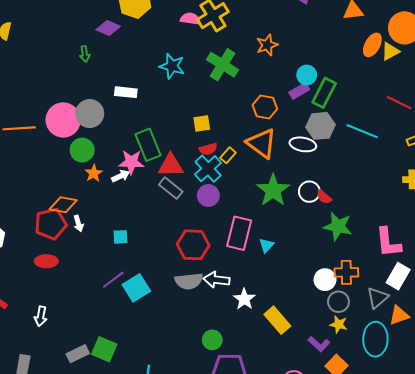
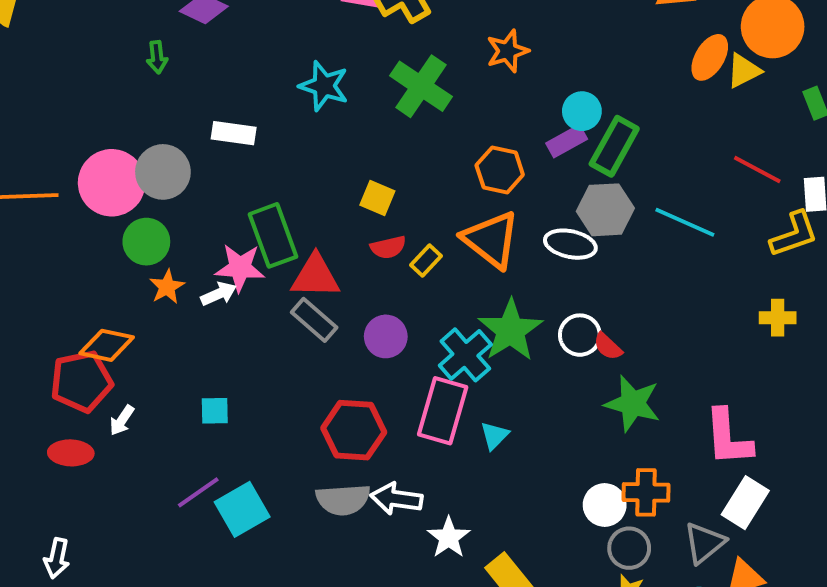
yellow square: (202, 124) -> (377, 198), turned 30
cyan cross: (208, 169) -> (465, 355), moved
white arrow: (79, 224) -> (122, 420), moved, turned 49

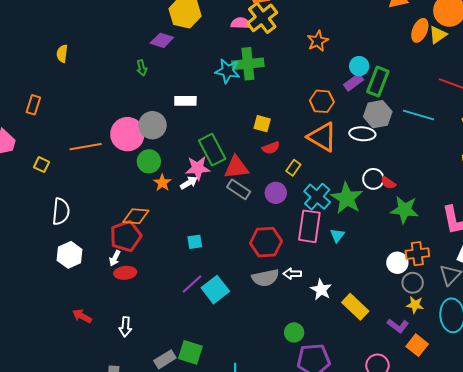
green cross: (421, 86) -> (248, 64), moved, turned -32
yellow rectangle: (426, 260) -> (293, 168), moved
green star: (510, 330) -> (347, 198), moved
white arrow: (122, 420) -> (115, 258), moved
white arrow: (396, 499) -> (292, 274), size x0.7

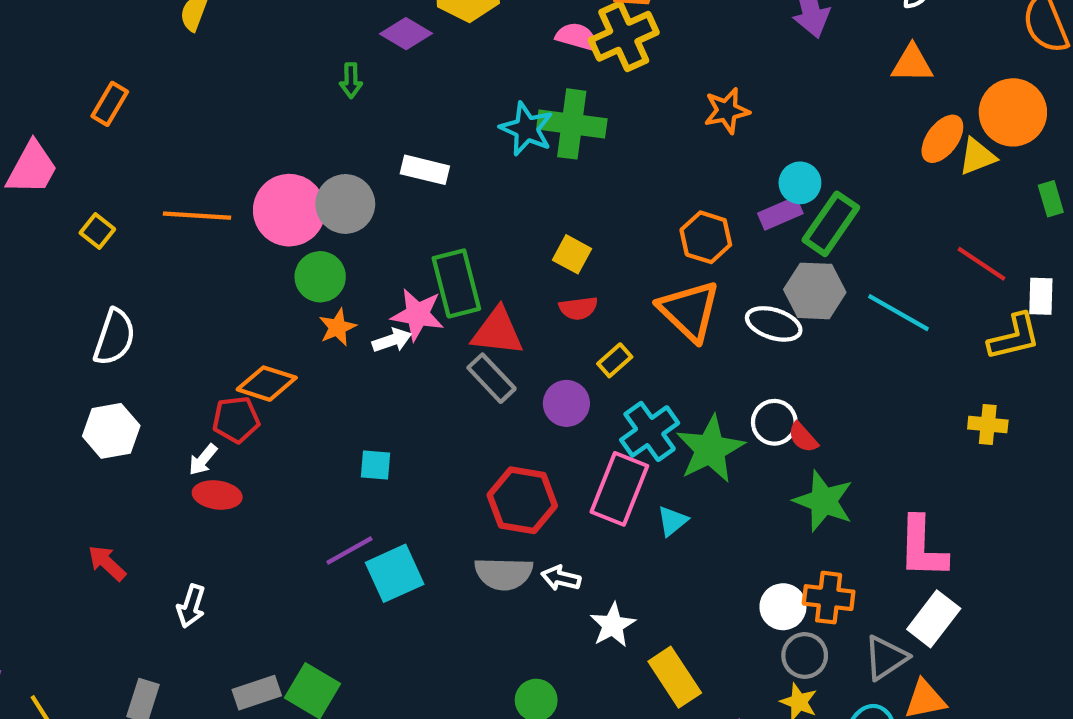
red pentagon: (126, 236) -> (236, 420), size x0.7

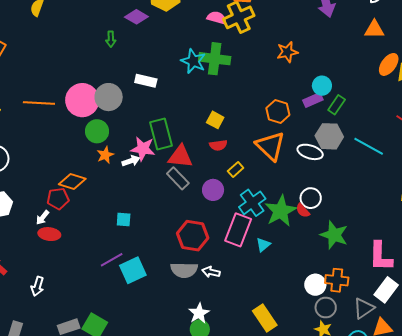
green rectangle: (831, 224) -> (337, 105), size x0.7
red semicircle: (803, 437) -> (303, 211), moved
white star: (613, 625) -> (199, 313), moved

